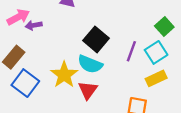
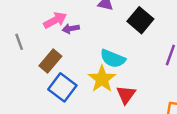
black square: (96, 39) -> (140, 20), moved
cyan semicircle: (90, 64) -> (113, 59), moved

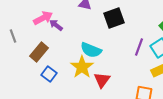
black square: (140, 20) -> (114, 18), turned 30
purple arrow: (71, 29) -> (56, 25), turned 48
blue square: (62, 87) -> (49, 74), size x0.7

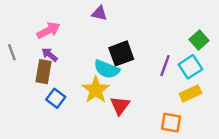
black square: (114, 18) -> (121, 53), moved
purple arrow: (56, 25) -> (50, 55), moved
brown rectangle: (39, 52) -> (44, 72), turned -30

